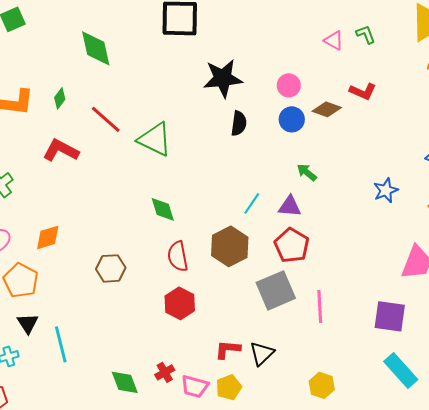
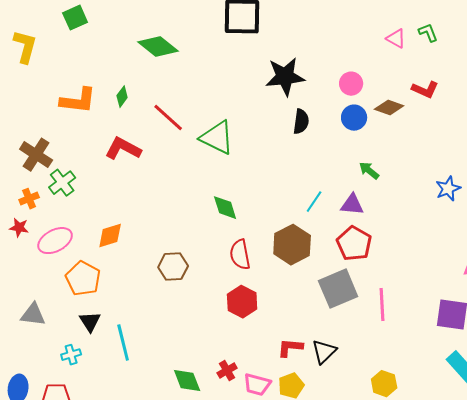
green diamond: (96, 48) -> (158, 47), turned -39

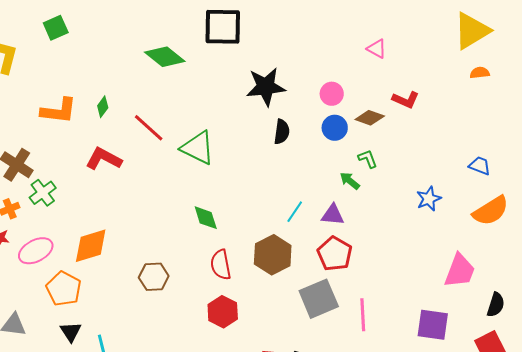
green L-shape: (428, 33) -> (368, 159), moved
green diamond: (158, 47) -> (165, 57), moved
orange diamond: (110, 236) -> (91, 246), size x1.4

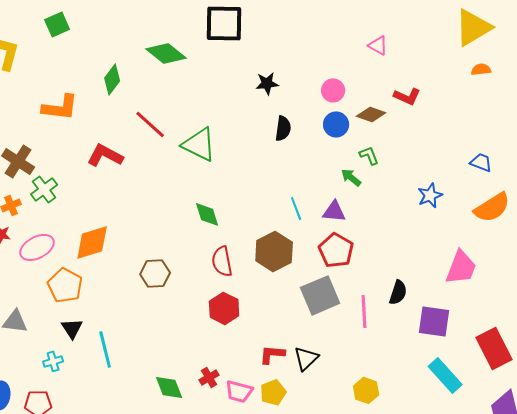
black star: (266, 87) -> (267, 83), size x0.6
green diamond: (103, 107) -> (112, 79), moved, size x1.4
cyan line: (295, 212) -> (296, 208), turned -55
black semicircle: (496, 305) -> (398, 292), moved

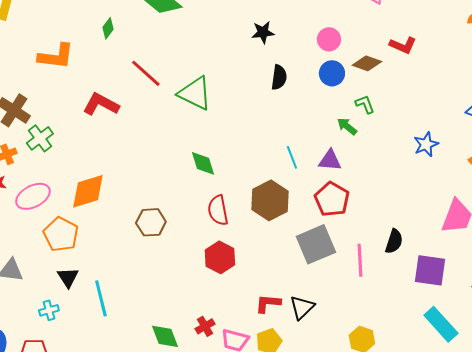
green diamond: (112, 79) -> (108, 28), size x0.7

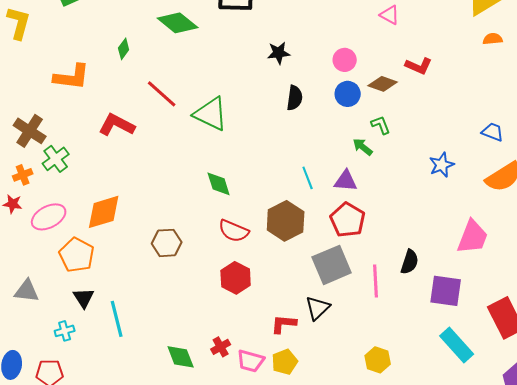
red semicircle: (218, 210) -> (234, 231), turned -56
black triangle: (302, 307) -> (318, 308), moved

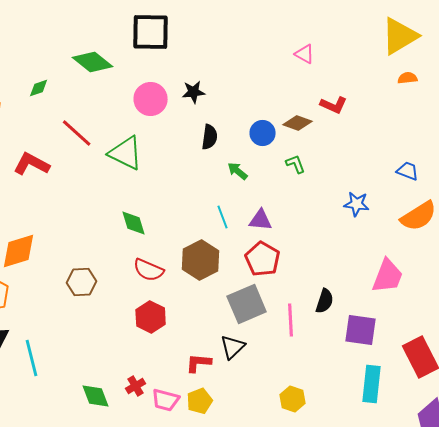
green diamond: (124, 49) -> (39, 88), turned 35
pink circle: (345, 60) -> (151, 99), moved, size x1.4
green arrow: (363, 147) -> (238, 171), moved
blue star: (442, 165) -> (357, 204), turned 30
cyan rectangle: (457, 345) -> (372, 384), turned 48

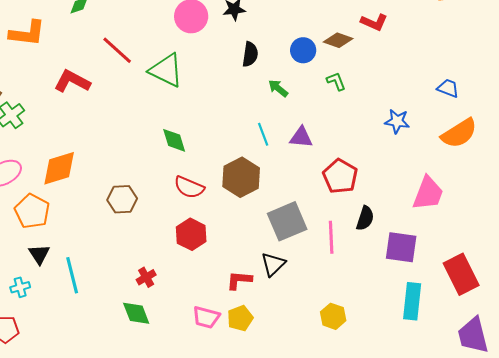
red pentagon: (263, 259) -> (340, 176), moved
red cross: (136, 386) -> (146, 277), moved

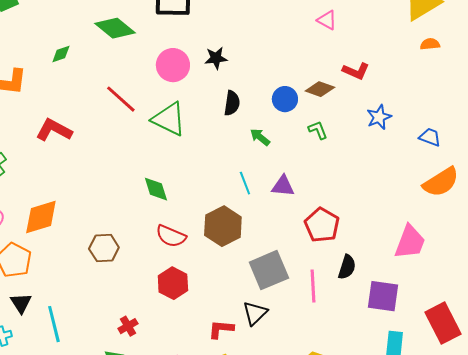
red line: (117, 50) -> (121, 99), moved
green triangle: (166, 70) -> (169, 119), moved
blue star: (397, 121) -> (379, 117), moved, turned -30

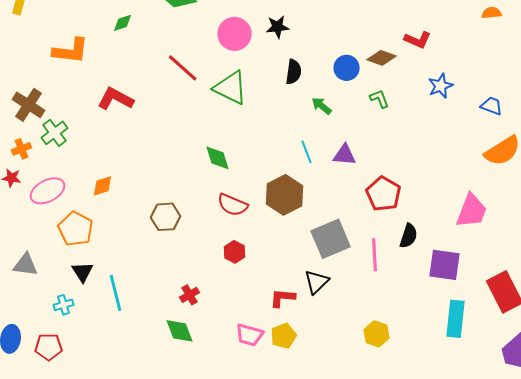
orange diamond: (41, 217) -> (103, 186), size x0.6
red hexagon: (173, 283) -> (235, 252), size x0.7

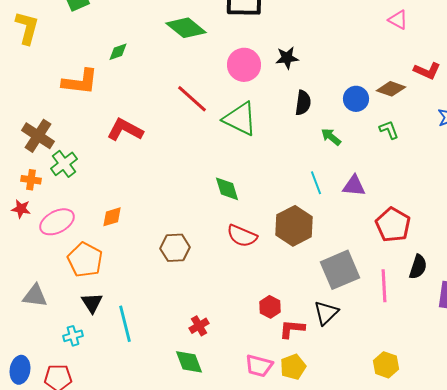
green diamond: (123, 23) -> (118, 52), moved
orange cross: (22, 149) -> (31, 180), turned 30
red hexagon: (235, 252) -> (270, 307), moved

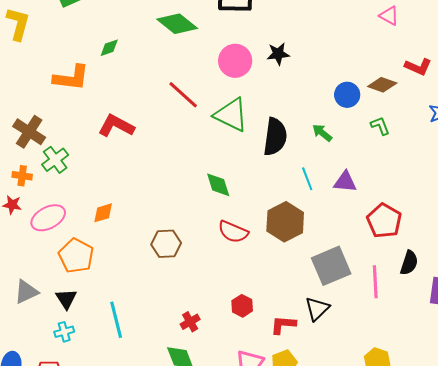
black semicircle: (303, 103) -> (275, 137), moved, size x1.5
gray triangle: (35, 296) -> (26, 292), turned -32
black triangle: (92, 303) -> (66, 299), moved
red hexagon: (270, 307) -> (242, 306), moved

